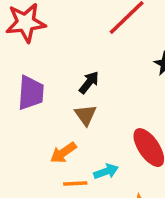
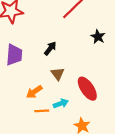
brown triangle: (86, 115) -> (58, 74), moved

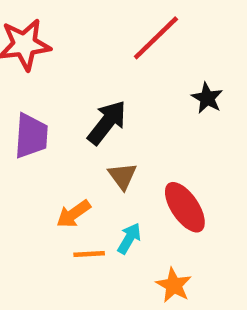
black arrow: (50, 48) -> (107, 123), size x1.5
cyan arrow: (61, 103) -> (129, 238), turned -40

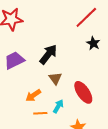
red line: (156, 38) -> (86, 17), moved
purple trapezoid: (31, 136) -> (14, 60), turned -120

